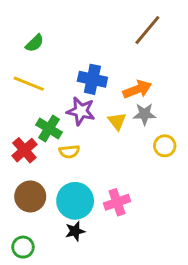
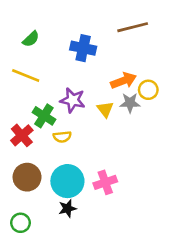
brown line: (147, 30) -> (133, 27), turned 36
blue cross: (92, 79) -> (83, 48), moved
yellow circle: (165, 146) -> (148, 90), moved

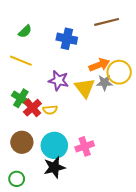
yellow circle: (148, 90) -> (119, 72), size x1.5
yellow triangle: (105, 109) -> (85, 88), size x1.5
green cross: (44, 116) -> (21, 98), moved
red cross: (22, 135) -> (32, 108), moved
black star: (67, 208) -> (54, 167), size x1.5

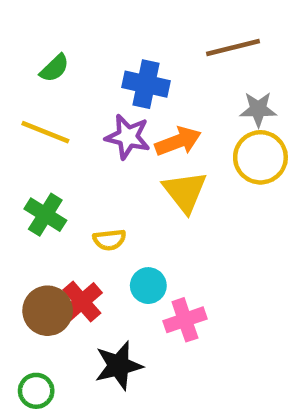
orange arrow: (99, 65) -> (178, 141), moved
purple star: (58, 81) -> (128, 137), moved
gray star: (105, 83) -> (258, 109), moved
red cross: (32, 108) -> (82, 302), moved
cyan circle: (54, 145) -> (148, 286), moved, size x0.6

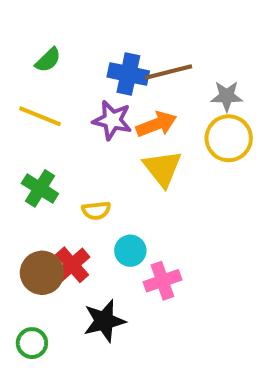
brown line: (233, 48) -> (168, 72), moved

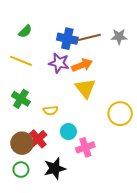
gray star: (227, 96) -> (119, 37), moved
yellow circle: (229, 138) -> (120, 114), moved
green circle: (32, 343) -> (21, 170), moved

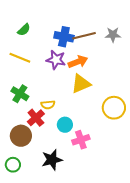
yellow triangle: (85, 88) -> (81, 84), turned 45
red cross: (38, 139) -> (36, 118), moved
green circle: (21, 170) -> (13, 165), moved

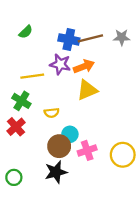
yellow line: (20, 58) -> (32, 76), moved, turned -30
yellow circle: (114, 108) -> (123, 155), moved
red cross: (36, 118) -> (16, 127), moved
brown circle: (21, 136) -> (59, 146), moved

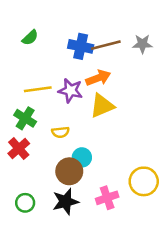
purple star: (60, 64) -> (71, 91), moved
pink cross: (87, 150) -> (107, 198), moved
green circle: (14, 177) -> (25, 203), moved

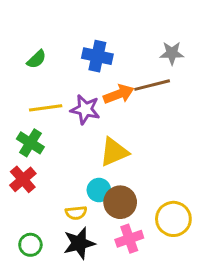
green semicircle: (30, 38) -> (37, 59), moved
brown line: (106, 45) -> (152, 85), moved
yellow triangle: (102, 106) -> (114, 152), moved
yellow semicircle: (60, 132) -> (76, 213), moved
brown circle: (69, 171) -> (120, 202), moved

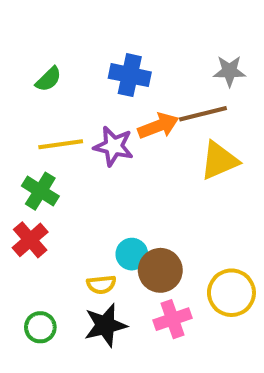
yellow triangle: (114, 152) -> (219, 161), moved

